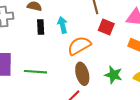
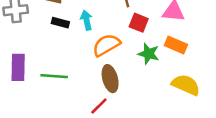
black rectangle: (41, 27) -> (60, 23), turned -72
green star: (113, 75) -> (149, 54), moved

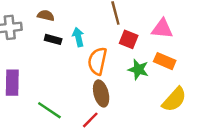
orange semicircle: (106, 45) -> (97, 61), turned -48
green line: (54, 76) -> (49, 110), moved, turned 30
yellow semicircle: (186, 85) -> (174, 99), turned 108

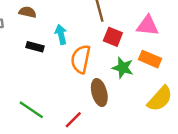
black rectangle: (53, 39) -> (35, 47), moved
brown ellipse: (101, 93) -> (99, 93), moved

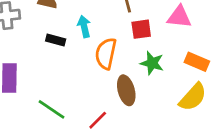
red square: (113, 37) -> (141, 29), turned -30
orange rectangle: (150, 59) -> (197, 62), moved

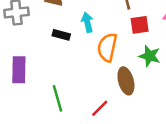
green line: (51, 109) -> (57, 98), turned 40

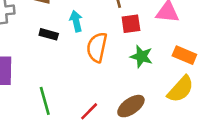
brown ellipse: (126, 81) -> (131, 106), moved, turned 70

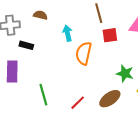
black rectangle: (49, 34) -> (26, 45), moved
green star: (141, 56) -> (125, 73), moved

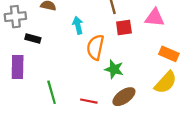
green star: (125, 73) -> (114, 69), moved
red line: (78, 103) -> (89, 101), turned 56

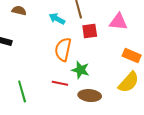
cyan arrow: (78, 25) -> (57, 19), moved, turned -49
brown ellipse: (124, 97) -> (90, 96), turned 40
red line: (89, 101) -> (60, 83), moved

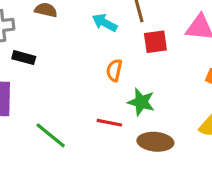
orange semicircle: (63, 49) -> (114, 70), size x0.6
green line: (22, 91) -> (51, 135), turned -35

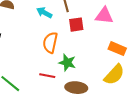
orange semicircle: (114, 70) -> (50, 43), size x1.5

